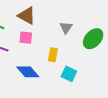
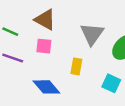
gray triangle: (66, 28) -> (92, 34), size x1.5
cyan square: (69, 74) -> (111, 83), moved

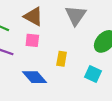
gray triangle: (92, 34) -> (76, 15), moved

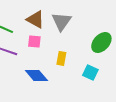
gray triangle: (76, 15) -> (61, 21), moved

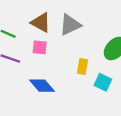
gray triangle: (61, 21) -> (70, 25), turned 30
yellow rectangle: (61, 58) -> (83, 66), moved

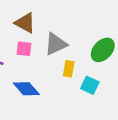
gray triangle: (70, 25) -> (56, 44), moved

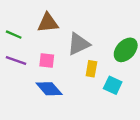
brown triangle: (25, 23) -> (48, 23), turned -35
pink square: (24, 49) -> (47, 60), moved

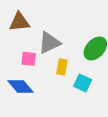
pink square: (47, 60) -> (29, 59), moved

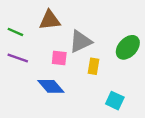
cyan square: (83, 83) -> (115, 101), moved

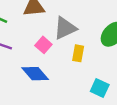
pink square: (59, 58) -> (43, 45), turned 35

